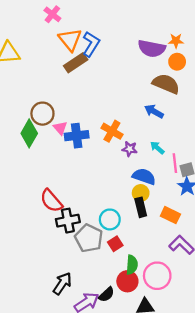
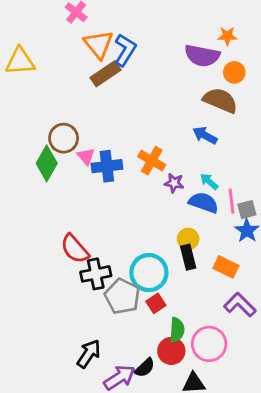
orange star: (176, 41) -> (227, 36), moved
blue semicircle: (144, 176) -> (204, 203), moved
cyan circle: (110, 219) -> (149, 273), size x1.4

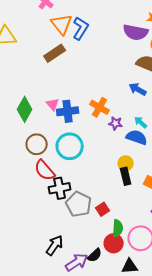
brown rectangle: (106, 74) -> (55, 53), moved
brown circle: (64, 138) -> (37, 144), moved
cyan circle: (149, 273) -> (70, 146), moved

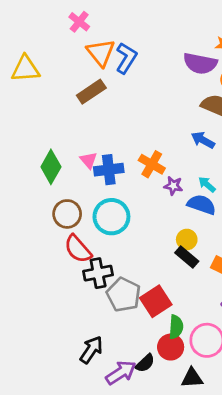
black rectangle: (126, 176) -> (187, 257), turned -36
red square: (103, 209) -> (156, 301), size x1.6

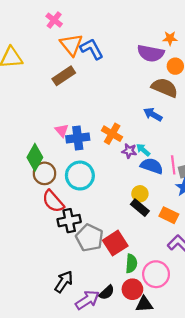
blue L-shape: (126, 58) -> (92, 49), turned -60
green diamond: (51, 167) -> (35, 157), moved
cyan arrow: (207, 184) -> (143, 150), moved
red circle: (171, 347) -> (132, 289), moved

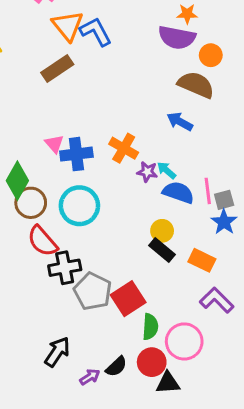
orange star: (170, 38) -> (187, 14), moved
purple arrow: (87, 300) -> (90, 377), size x0.6

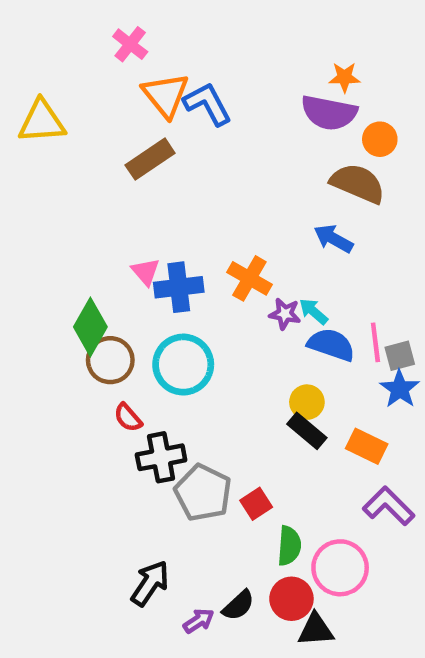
red semicircle: (43, 241) -> (128, 418), size x0.6
red square: (128, 299) -> (256, 504), size x0.6

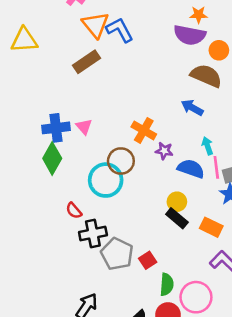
blue cross: (179, 287) -> (56, 128), moved
cyan arrow: (314, 312) -> (207, 146), moved, turned 30
brown circle: (110, 360) -> (121, 161), moved

